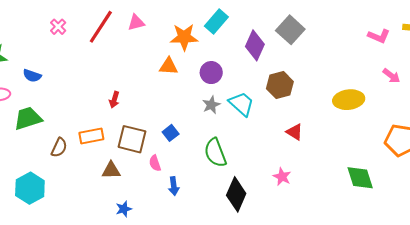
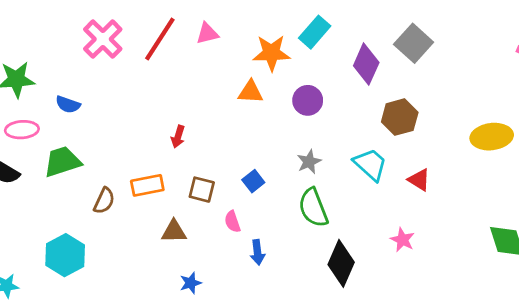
pink cross: (58, 27) -> (103, 39), size x1.8
cyan trapezoid: (241, 104) -> (370, 164), moved
gray star: (211, 105) -> (309, 162), moved
brown square: (132, 139) -> (202, 190), size x0.7

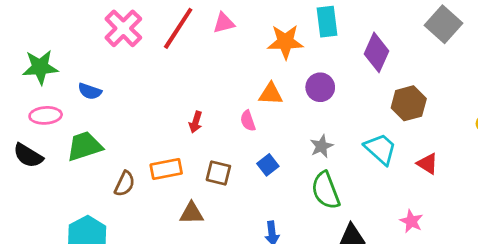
cyan rectangle: (315, 32) -> (327, 22), turned -48
gray square: (414, 43) -> (443, 24), moved
orange triangle: (251, 92) -> (271, 94), moved
pink semicircle: (232, 222) -> (248, 121), moved

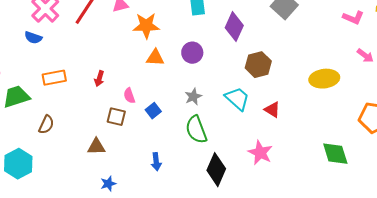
orange star: (285, 42) -> (146, 26), moved
blue semicircle: (90, 91) -> (33, 38), moved
pink semicircle: (248, 121) -> (129, 96), moved
orange rectangle: (166, 169) -> (54, 78), moved
pink star: (411, 221) -> (260, 153), size x1.4

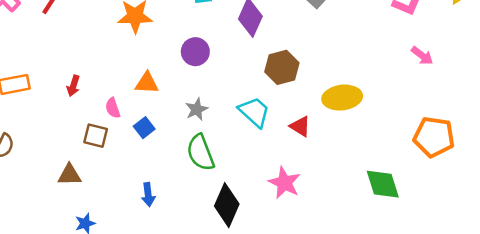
orange triangle: (155, 58) -> (147, 83), moved
yellow ellipse: (324, 79) -> (342, 98), moved

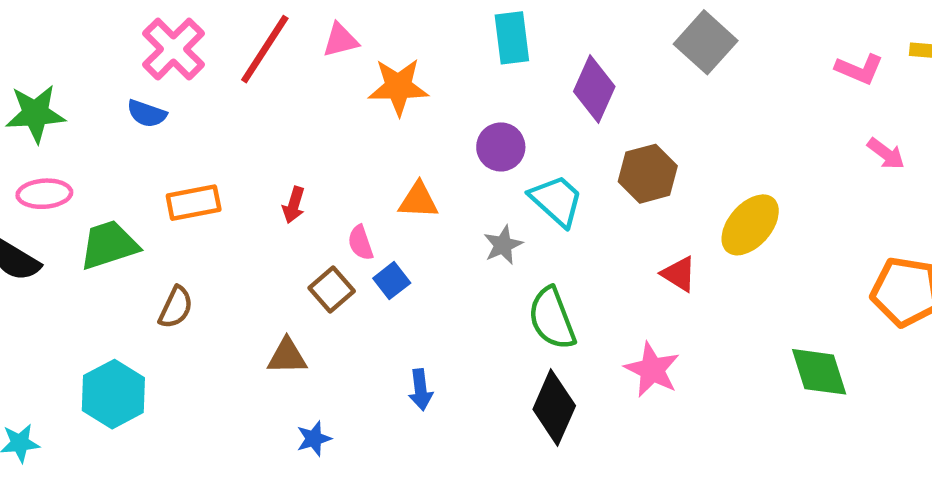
yellow ellipse: (342, 98) -> (750, 225), turned -42
cyan trapezoid: (254, 112) -> (556, 200), moved
blue square: (144, 128) -> (392, 281), moved
brown square: (96, 136) -> (332, 289), turned 35
green semicircle: (201, 153) -> (552, 318), moved

